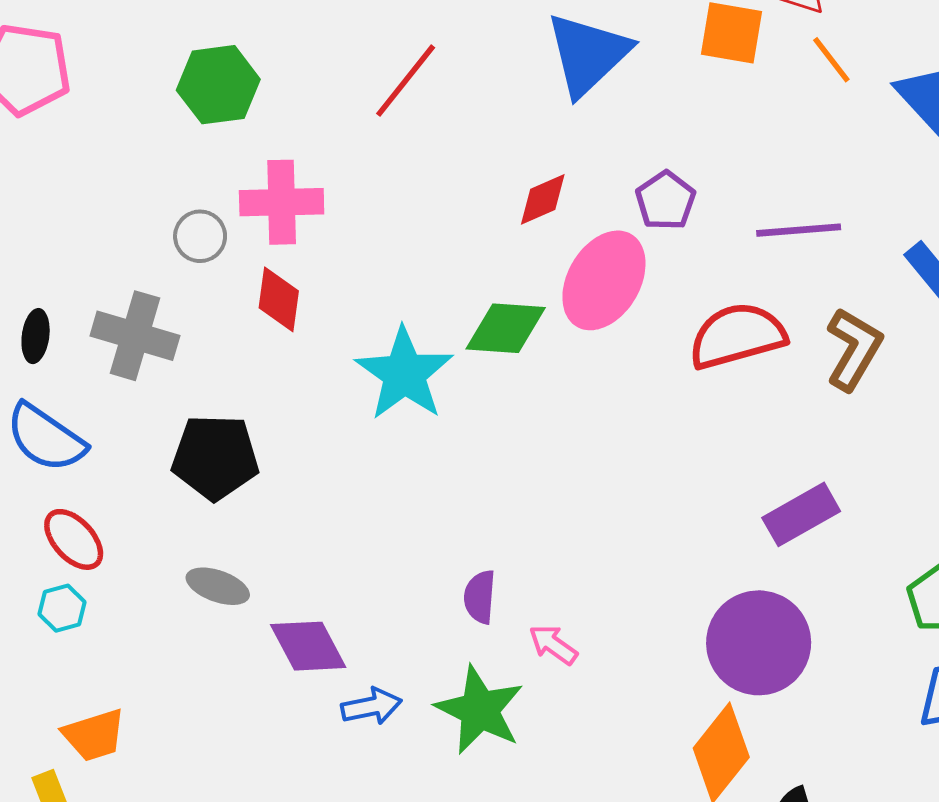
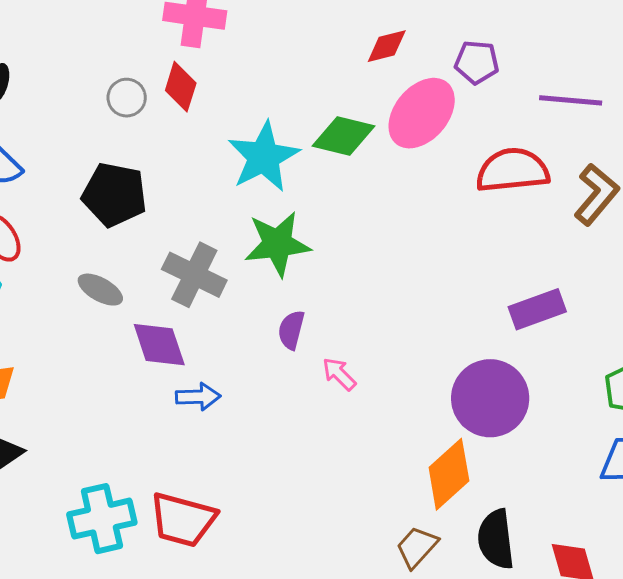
purple pentagon: (666, 201) -> (477, 62), turned 30
gray circle: (200, 236) -> (127, 98), moved
gray cross: (135, 336) -> (194, 275), moved
green star: (480, 710) -> (277, 244), moved, turned 30

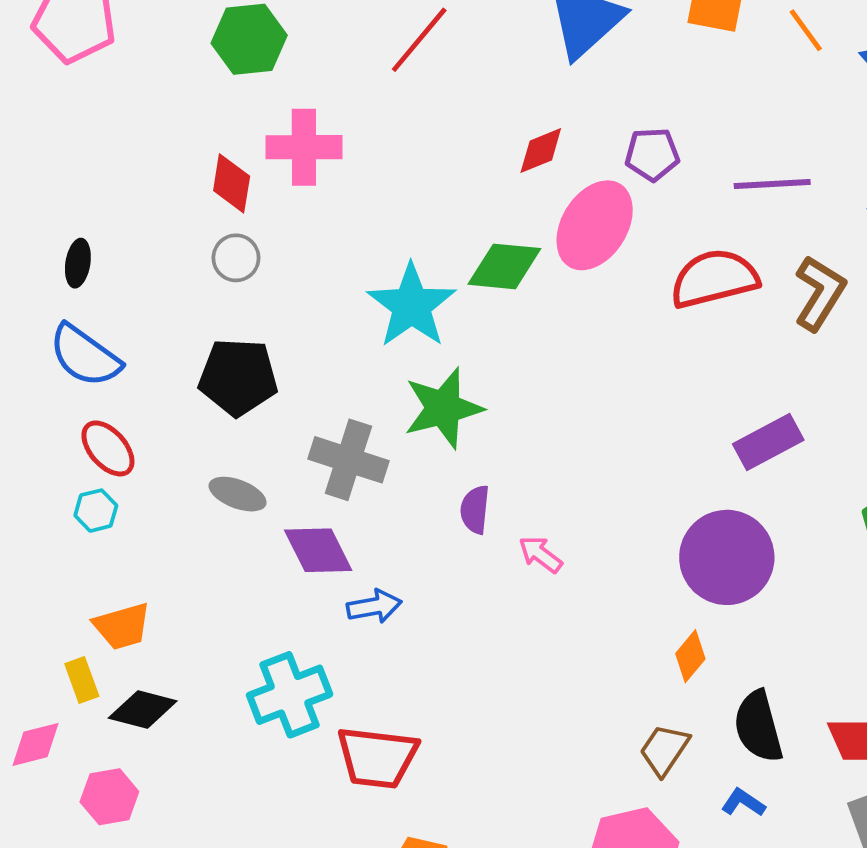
red diamond: (181, 87) -> (232, 183), moved
orange diamond: (449, 474) -> (690, 656), size x0.6
cyan cross: (102, 519) -> (290, 695), moved

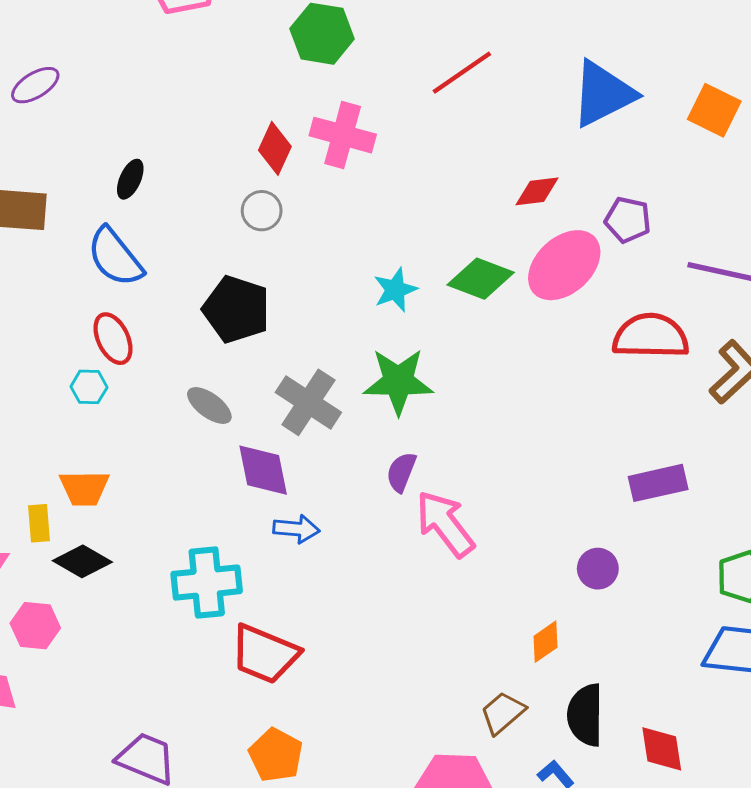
cyan star: (411, 306) -> (395, 290), size x0.6
pink arrow: (540, 554) -> (445, 524), size x1.8
purple circle: (727, 557) -> (598, 569), size x0.5

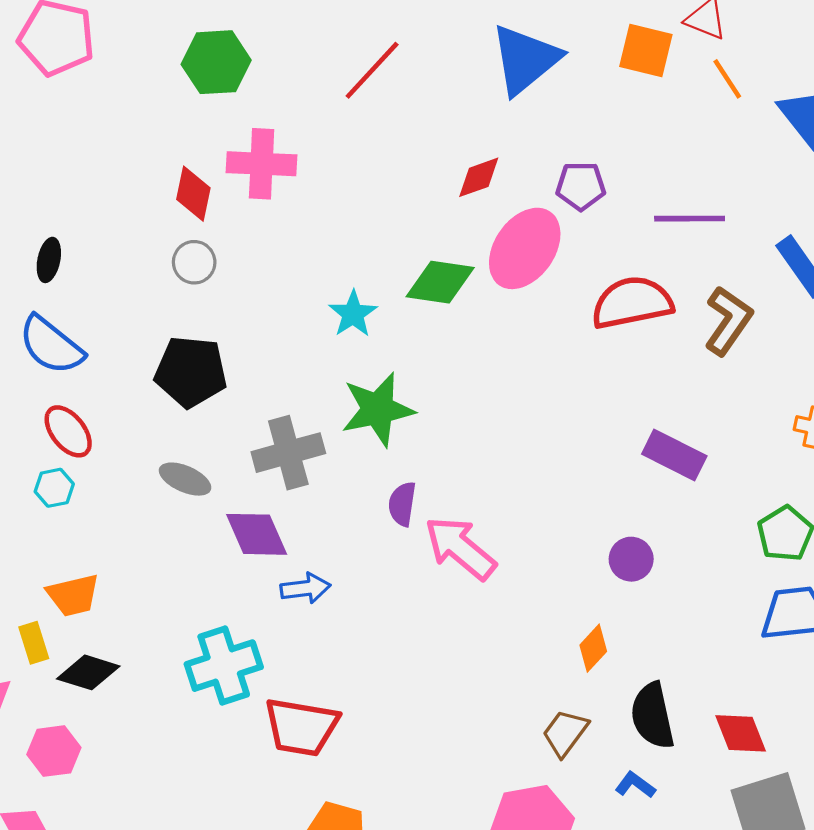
gray cross: (308, 402) -> (288, 453), turned -36
purple rectangle: (658, 483) -> (674, 455), turned 52

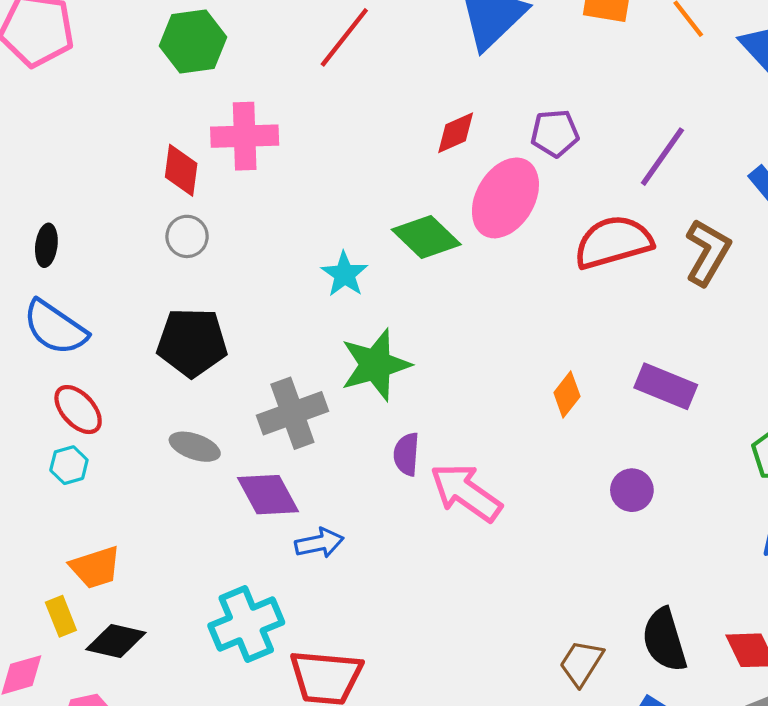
purple line: (690, 219) -> (662, 157), turned -50
green diamond: (440, 282) -> (426, 237), turned 40
orange diamond: (593, 648) -> (567, 395), moved

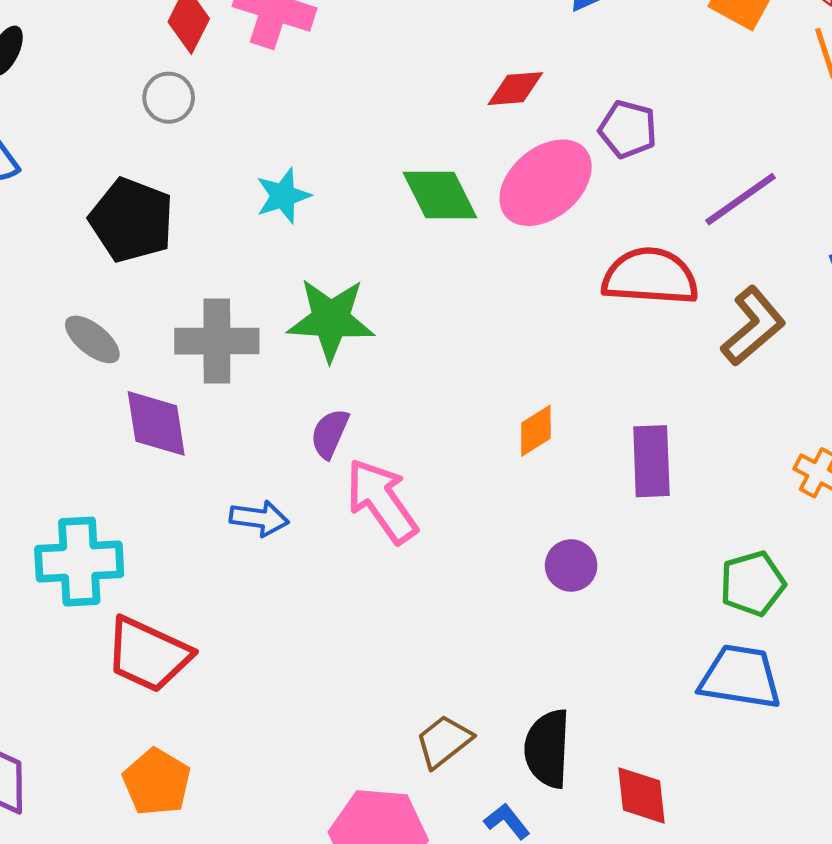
cyan star: (345, 274) -> (283, 196), moved
purple rectangle: (666, 386) -> (651, 461), turned 46
blue arrow: (319, 543) -> (259, 518), moved

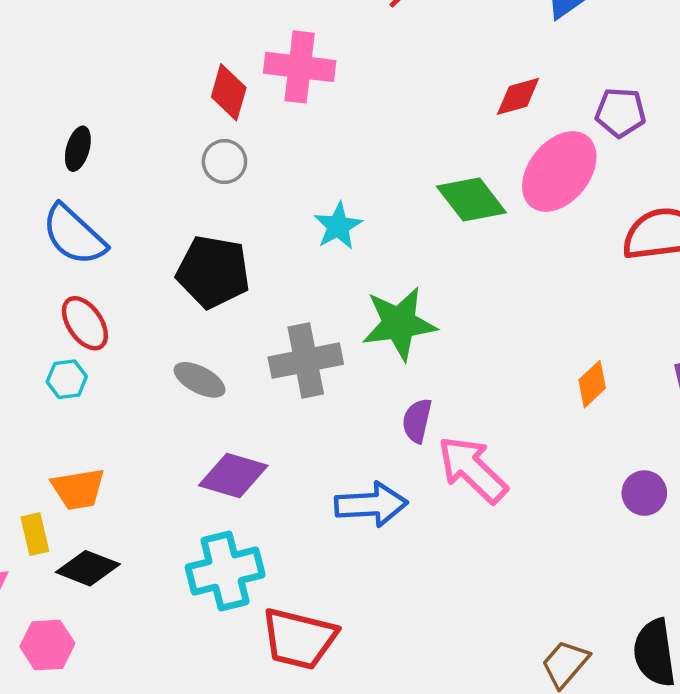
purple diamond: (156, 423) -> (233, 476), moved, turned -54
blue arrow: (259, 518) -> (371, 504), size x1.4

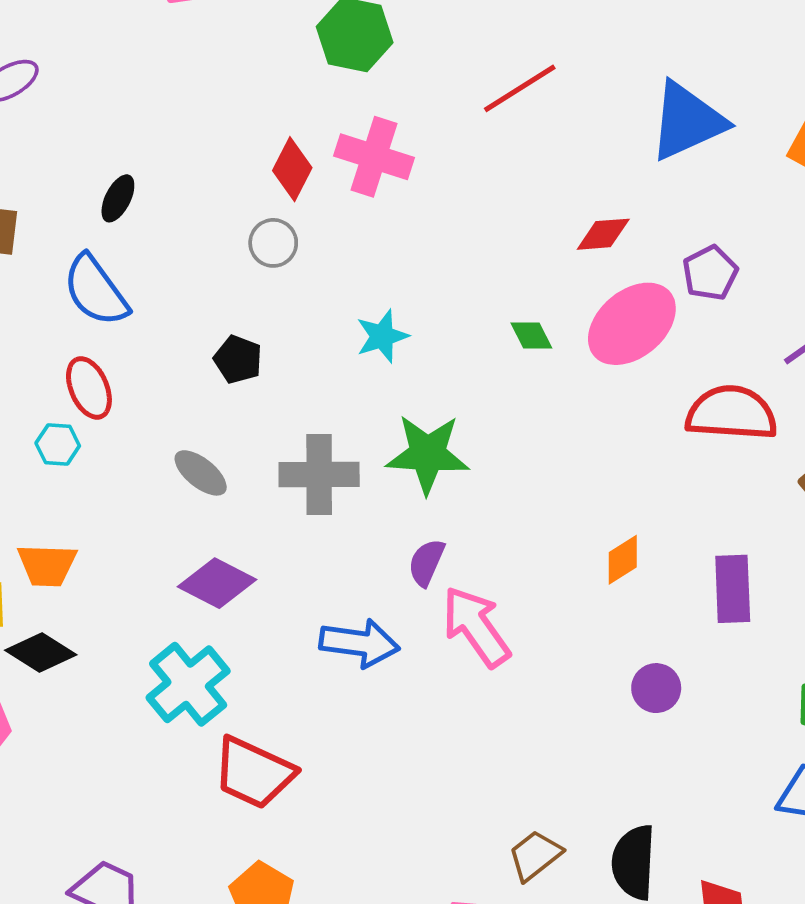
purple pentagon: (620, 112) -> (710, 273), turned 30
green diamond: (471, 199) -> (531, 336), size x0.6
black pentagon: (213, 272) -> (238, 359), size x0.6
cyan cross: (225, 571) -> (188, 684), turned -36

